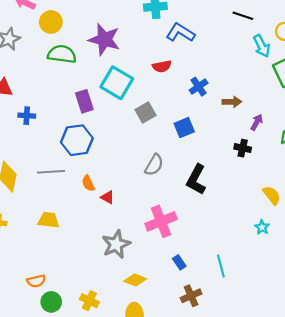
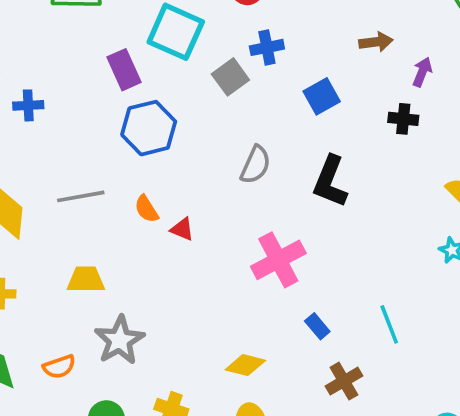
blue cross: (199, 87) -> (267, 47), moved, turned 30
blue square: (184, 128) -> (322, 96), moved
blue hexagon: (77, 140) -> (149, 128), moved
gray star: (116, 244) -> (120, 340), moved
orange semicircle: (36, 281) -> (59, 367), moved

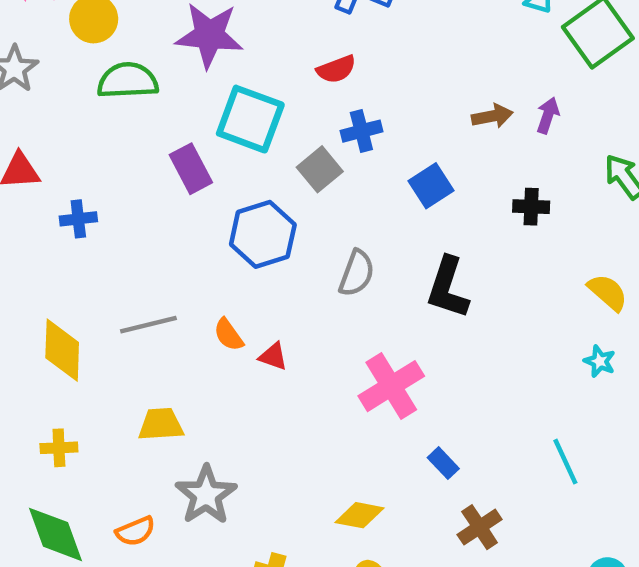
purple arrow: (422, 72) -> (548, 115), moved
blue hexagon: (149, 128) -> (263, 234), moved
cyan line: (389, 324) -> (565, 462), moved

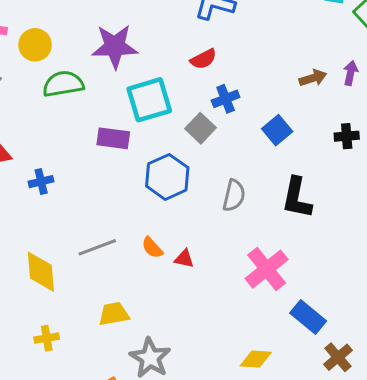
cyan square: (250, 119) -> (149, 100), turned -30
purple rectangle: (191, 169) -> (113, 138), turned -48
blue rectangle: (443, 463) -> (308, 317), size x1.6

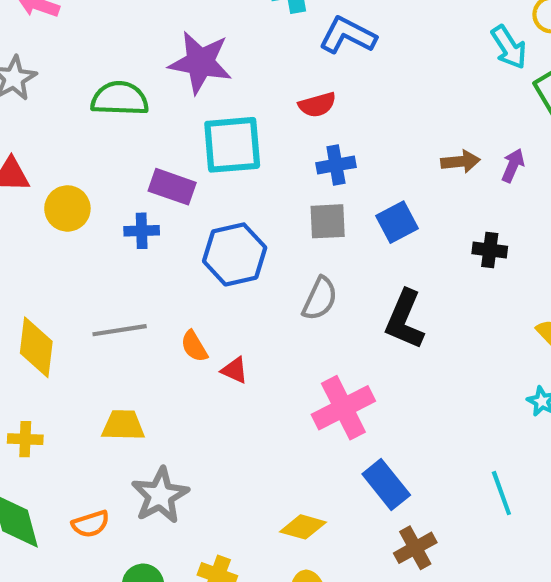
yellow circle: (35, 45) -> (67, 208), moved
gray square: (200, 128) -> (328, 221), moved, turned 32
blue cross: (41, 182) -> (142, 231), moved

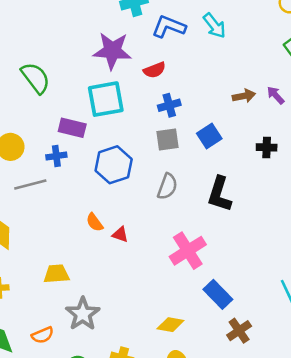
cyan arrow: (509, 47) -> (214, 26), moved
purple star: (200, 62) -> (112, 51), moved
green semicircle: (120, 99) -> (36, 78), turned 56
purple arrow: (513, 165) -> (276, 95), turned -60
gray line: (120, 330) -> (30, 184), moved

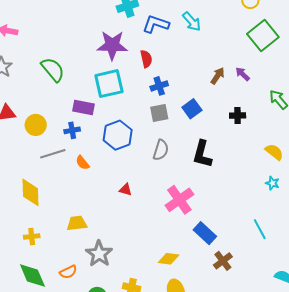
red semicircle: (155, 70) -> (146, 59), turned -78
brown arrow: (244, 96) -> (218, 76), turned -42
orange semicircle: (95, 222) -> (83, 163), moved

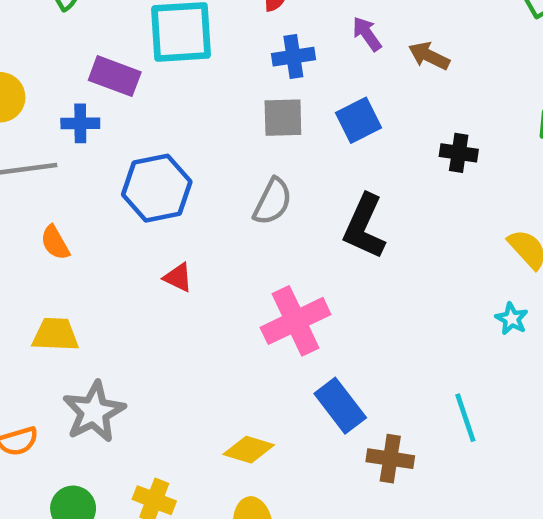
purple arrow: (243, 74) -> (367, 34), moved
brown arrow: (218, 76) -> (429, 56), turned -108
blue hexagon: (118, 135) -> (157, 188), moved
orange semicircle: (83, 163) -> (55, 243), moved
brown cross: (223, 261) -> (390, 459), moved, turned 36

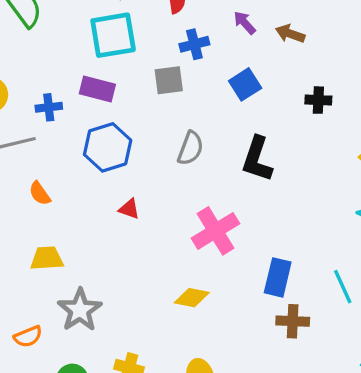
purple rectangle: (115, 76) -> (97, 89), moved
gray square: (283, 118) -> (169, 80), moved
blue rectangle: (340, 406) -> (278, 277), moved, turned 57
yellow diamond: (249, 450) -> (192, 298), moved

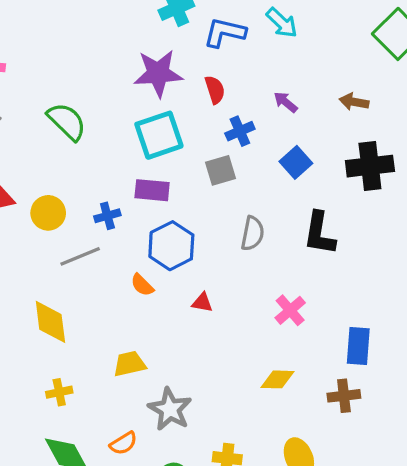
brown arrow: (290, 34) -> (354, 102), moved
black cross: (318, 100) -> (370, 166), size x1.8
orange semicircle: (40, 193) -> (142, 285), moved
pink cross: (216, 231) -> (290, 310), size x0.7
brown cross: (293, 321) -> (344, 396), moved

